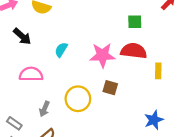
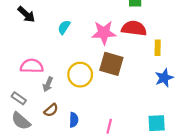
pink semicircle: (31, 74) -> (32, 66), moved
brown square: (110, 88) -> (111, 64), size x1.6
blue star: (154, 120) -> (164, 78), moved

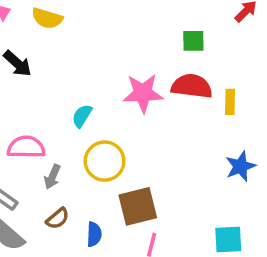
cyan semicircle: (64, 27) -> (82, 116), moved
yellow rectangle: (158, 48) -> (230, 102), moved
brown square: (111, 64) -> (138, 206), moved, turned -30

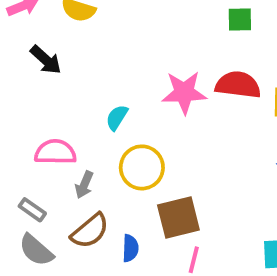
green square: (193, 41) -> (240, 19), moved
brown semicircle: (58, 219) -> (90, 231), size x1.5

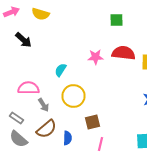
green square: (240, 19) -> (116, 20), moved
pink star: (184, 92) -> (96, 57), size x0.7
gray arrow: (84, 185) -> (44, 105), turned -56
brown square: (178, 217) -> (92, 122), size x0.7

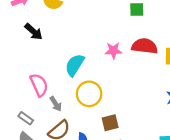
cyan semicircle: (60, 70) -> (75, 65), size x1.5
pink semicircle: (28, 88) -> (39, 85), turned 65

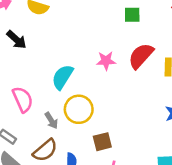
red semicircle: (145, 46) -> (141, 56), turned -55
gray arrow: (56, 104) -> (51, 121), moved

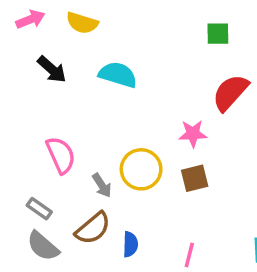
pink star: (106, 61) -> (193, 134), moved
cyan semicircle: (63, 77) -> (118, 75), moved, turned 75
brown square: (102, 142) -> (195, 178), moved

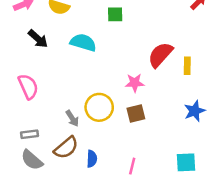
green square: (218, 34) -> (115, 14), moved
pink semicircle: (61, 155) -> (28, 87), moved
gray rectangle: (39, 209) -> (29, 134), turned -42

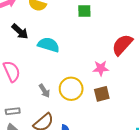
cyan semicircle: (83, 42) -> (49, 45), moved
gray arrow: (72, 118) -> (44, 91), moved

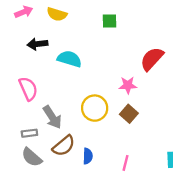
black arrow: (20, 31) -> (37, 44), turned 132
gray arrow: (44, 91) -> (52, 117), moved, size x1.5
brown square: (102, 94) -> (129, 114), turned -35

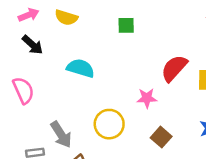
black arrow: (37, 44) -> (32, 45), moved, turned -132
pink semicircle: (28, 89) -> (23, 90), moved
brown square: (129, 114) -> (161, 137), moved

